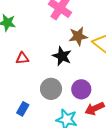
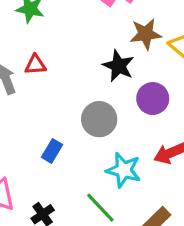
red triangle: (22, 58) -> (35, 65), moved
purple circle: (81, 89) -> (153, 99), moved

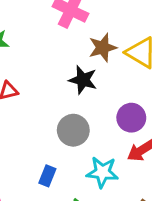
purple circle: (153, 99) -> (131, 118), moved
blue rectangle: (52, 151) -> (47, 176), moved

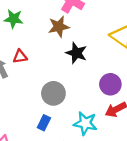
brown star: (103, 48) -> (59, 27), moved
gray circle: (73, 130) -> (53, 93), moved

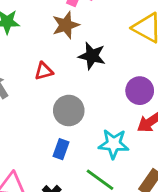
red triangle: (20, 57) -> (44, 71), moved

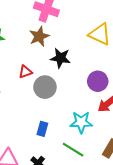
gray circle: (69, 111) -> (45, 87), moved

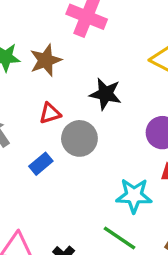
brown star: (39, 36) -> (46, 60), moved
blue rectangle: (42, 129) -> (41, 164), moved, turned 32

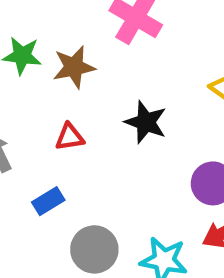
gray circle: (79, 138) -> (94, 249), moved

